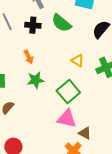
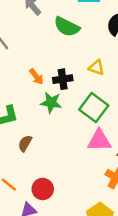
black cross: (33, 25) -> (63, 79), moved
green star: (36, 80) -> (51, 103), turned 30

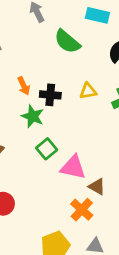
yellow triangle: (96, 67) -> (88, 91), turned -42
green square: (94, 107) -> (47, 149), moved, size x0.7

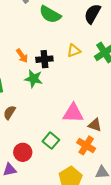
green square: (47, 149) -> (51, 141), moved

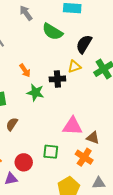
black semicircle: (92, 14) -> (84, 44), moved
black cross: (44, 59) -> (57, 79), moved
green square: (51, 141) -> (51, 152), turned -35

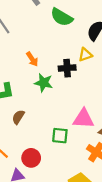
green square: (51, 152) -> (60, 136), moved

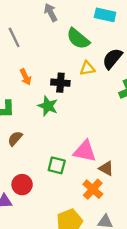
yellow triangle: (85, 55) -> (87, 68), moved
orange arrow: (32, 59) -> (26, 77), moved
black cross: (67, 68) -> (60, 83), moved

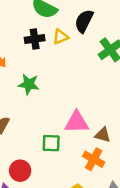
black cross: (60, 83) -> (35, 39), moved

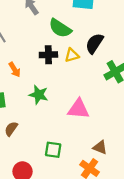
pink triangle: (77, 122) -> (79, 109), moved

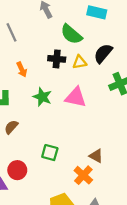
pink triangle: (79, 109) -> (76, 97), moved

